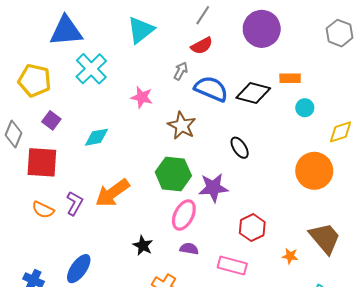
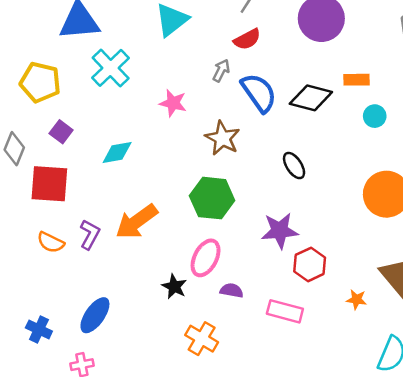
blue semicircle: (211, 89) -> (259, 93), turned 32
purple star: (213, 188) -> (280, 231), moved
pink ellipse: (184, 215) -> (206, 258), moved

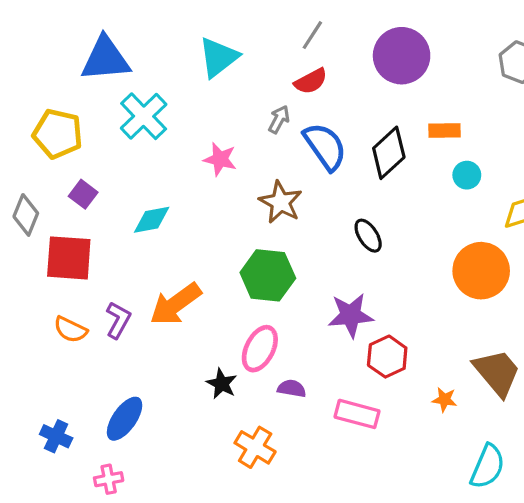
black diamond: (311, 98) -> (389, 153), turned -57

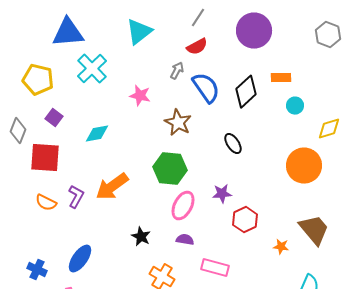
purple star: (351, 315) -> (222, 194), size x0.7
pink ellipse: (260, 349) -> (183, 206), moved
pink rectangle: (357, 414) -> (215, 268), moved

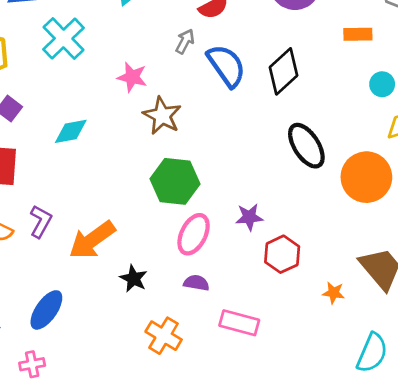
orange rectangle: (281, 78) -> (358, 34), moved
cyan circle: (295, 106) -> (382, 84), moved
brown star: (178, 123) -> (162, 116), moved
black ellipse: (233, 144) -> (306, 146), moved, size x1.5
orange arrow: (112, 187) -> (92, 240), moved

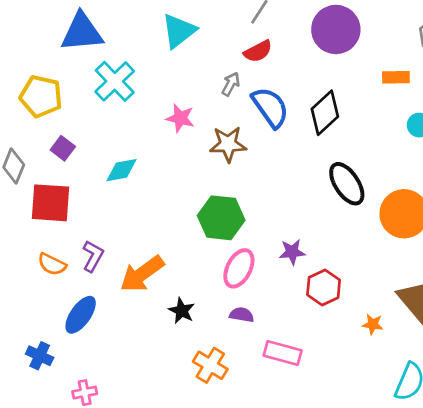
brown star: (162, 116) -> (228, 144), moved, turned -30
blue ellipse: (46, 310) -> (81, 315), moved

